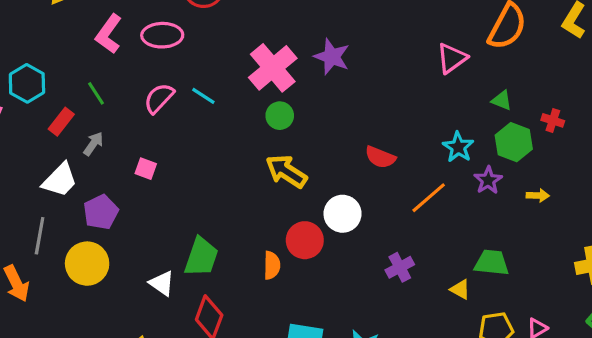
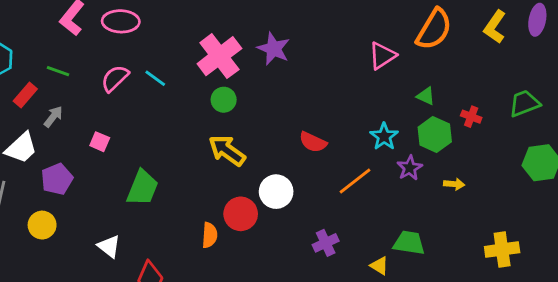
green line: (96, 93) -> (58, 71), turned -40
green trapezoid: (201, 257) -> (142, 188), moved
yellow circle: (87, 264) -> (42, 225), size x0.7

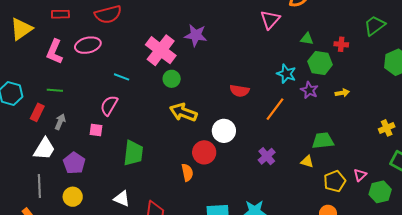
pink semicircle: (115, 78) -> (109, 105), moved
yellow cross: (502, 250) -> (387, 128), size x0.7

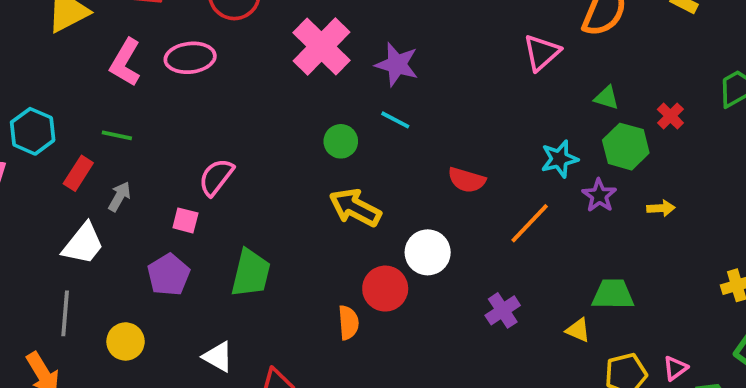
red cross: (341, 44) -> (670, 116), turned 32
pink cross: (161, 50) -> (322, 47), moved
cyan star: (286, 74) -> (559, 159), turned 30
cyan line: (122, 77) -> (395, 120), moved
purple pentagon: (74, 163) -> (169, 275), moved

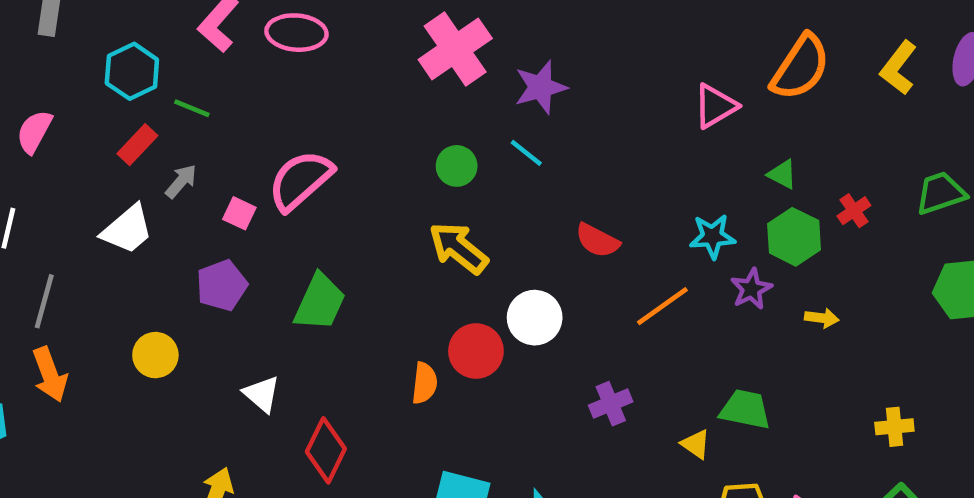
purple star: (397, 64) -> (541, 87), turned 30
cyan hexagon: (33, 131) -> (132, 71), moved
pink semicircle: (216, 177) -> (300, 180), size x1.4
pink square: (185, 220) -> (239, 213), moved
gray line: (65, 313) -> (44, 301), moved

